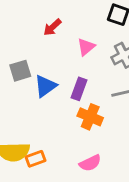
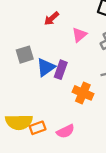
purple rectangle: (79, 89) -> (61, 70), moved
pink semicircle: (90, 163) -> (65, 131), moved

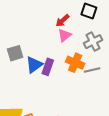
red arrow: (51, 18) -> (62, 21), moved
orange cross: (83, 93) -> (75, 63), moved

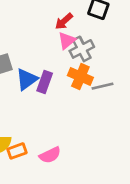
gray cross: (93, 42) -> (82, 49), moved

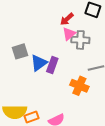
gray cross: (82, 49) -> (80, 40), turned 30
orange cross: (80, 76) -> (79, 86), moved

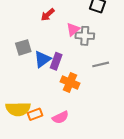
red arrow: (67, 19) -> (48, 15), moved
orange cross: (79, 86) -> (70, 82), moved

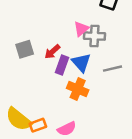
red arrow: (48, 15) -> (52, 52), moved
blue triangle: (42, 59) -> (81, 63), moved, turned -36
yellow semicircle: (18, 109) -> (19, 119), turned 40

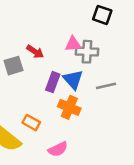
pink triangle: (81, 29) -> (73, 44), turned 35
red arrow: (52, 52) -> (35, 52), moved, turned -105
orange rectangle: (38, 125) -> (31, 123), moved, turned 49

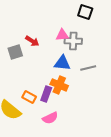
blue triangle: (73, 80) -> (62, 63), turned -42
purple rectangle: (53, 82) -> (46, 94), moved

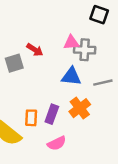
orange cross: (59, 85) -> (80, 108), moved, turned 30
orange rectangle: (29, 97) -> (31, 118), turned 64

